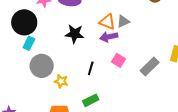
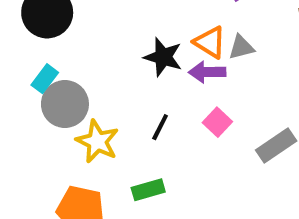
black star: (75, 34) -> (163, 57), moved
cyan rectangle: (29, 43) -> (45, 79), moved
yellow star: (61, 81) -> (97, 141), size x1.5

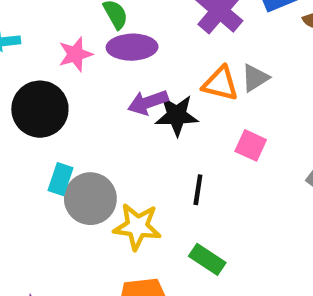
purple arrow: (207, 72) -> (148, 102), moved
pink square: (217, 122) -> (251, 145), moved
green rectangle: (148, 190) -> (207, 259), turned 68

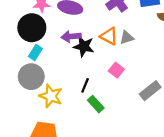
black circle: (40, 109) -> (32, 28), moved
cyan rectangle: (60, 179) -> (35, 52), moved
green rectangle: (207, 259) -> (96, 104), moved

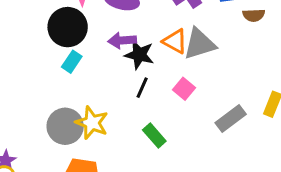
gray triangle: (127, 38) -> (200, 44), size x1.6
gray circle: (31, 77) -> (65, 126), moved
black line: (85, 85) -> (142, 88), moved

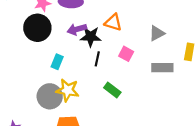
gray triangle: (200, 44) -> (157, 33), moved, size x0.7
cyan rectangle: (72, 62) -> (57, 62), moved
gray rectangle: (231, 119) -> (162, 68), turned 48

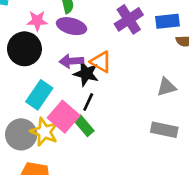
orange triangle: (113, 22) -> (101, 62), moved
pink square: (126, 54) -> (64, 117), moved, size x1.6
cyan rectangle: (57, 62) -> (39, 95), size x1.5
green rectangle: (112, 90) -> (84, 126), moved

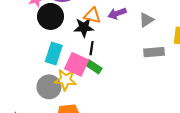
black circle: (24, 49) -> (51, 16), moved
purple arrow: (71, 61) -> (117, 13), moved

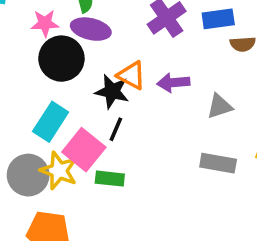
green rectangle: (94, 67) -> (110, 179), moved, turned -42

